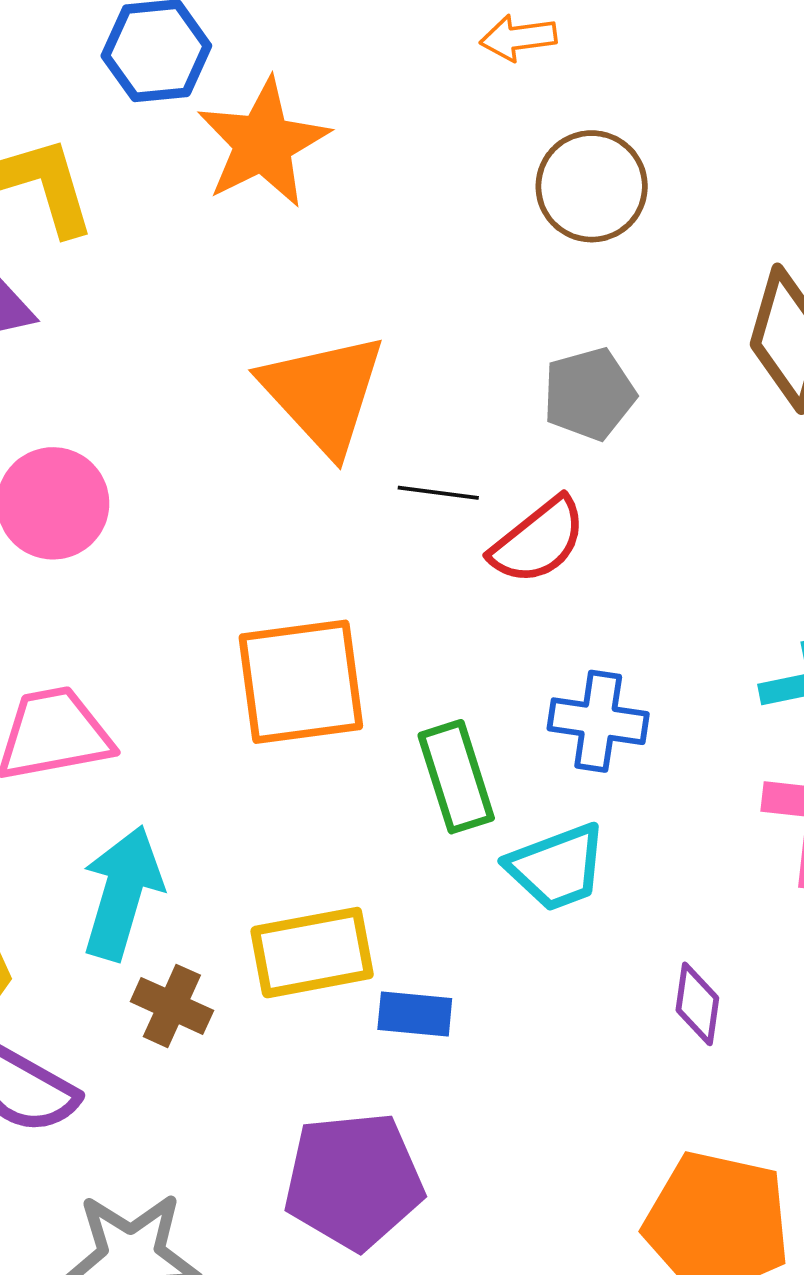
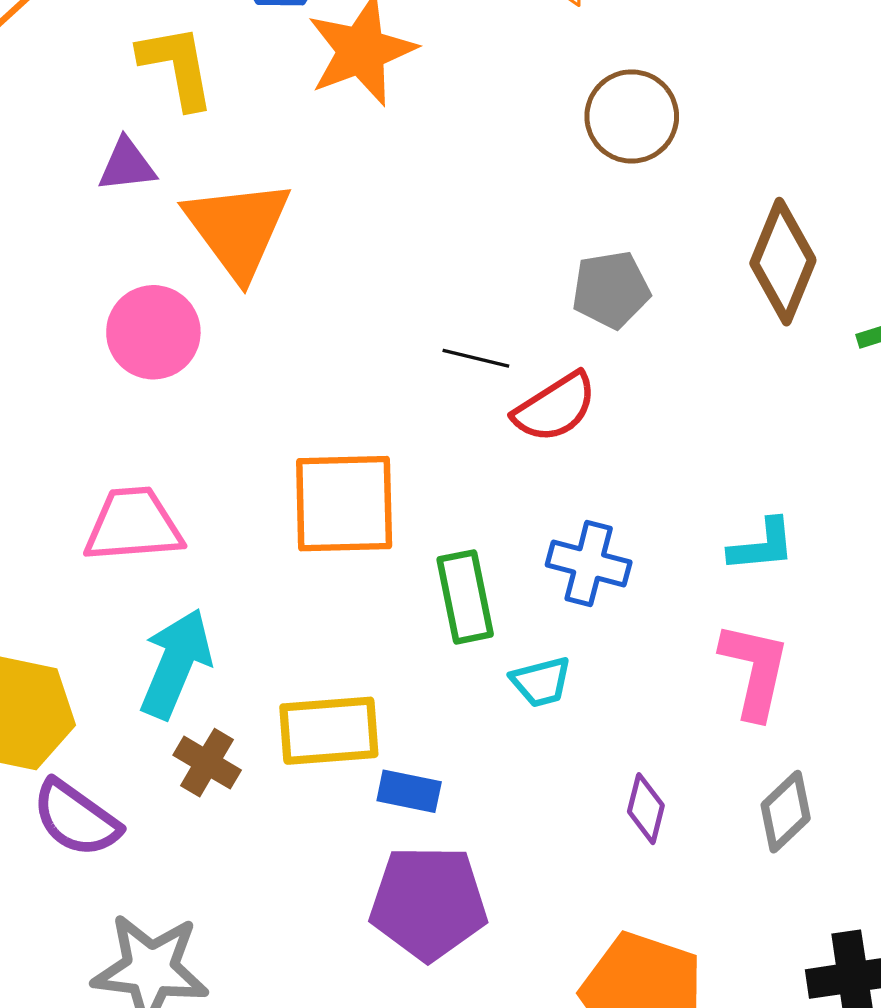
orange triangle: (323, 393) -> (238, 229), moved
cyan trapezoid: (557, 867) -> (541, 682), size x0.7
purple pentagon: (354, 1181) -> (428, 903), moved

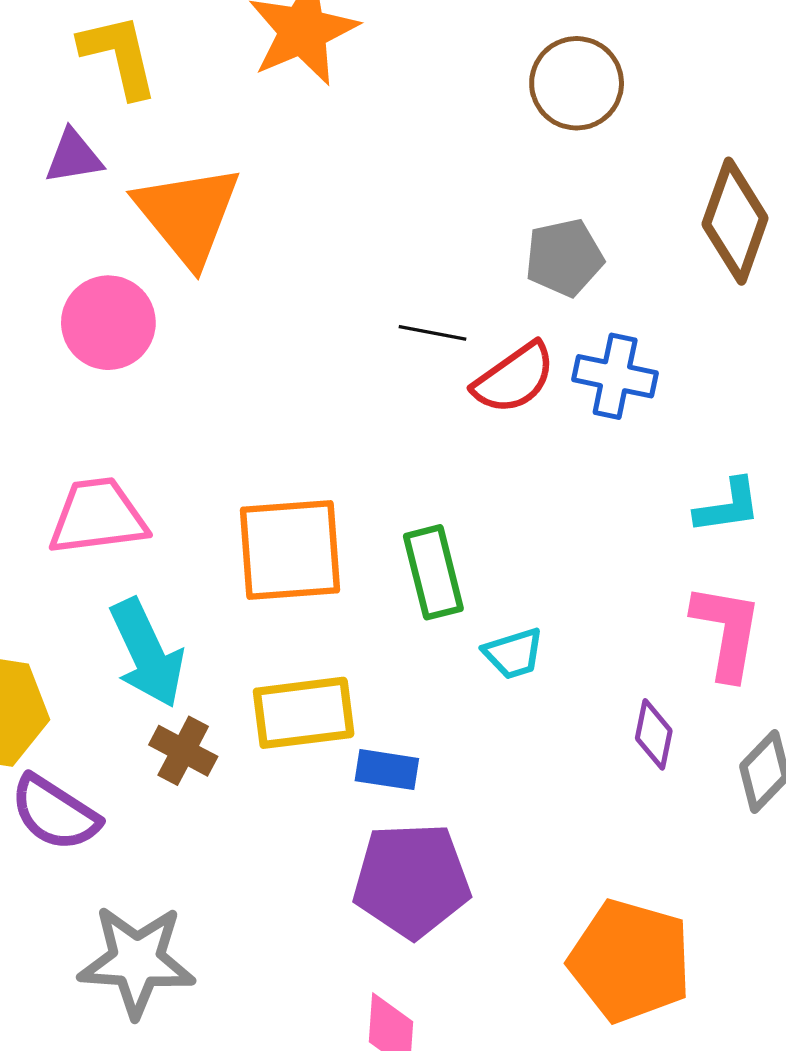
orange square: (344, 504) -> (290, 550), moved
blue cross: (589, 564) -> (615, 376), moved
cyan arrow: (176, 664) -> (147, 653), turned 135
purple diamond: (646, 809) -> (654, 734), moved

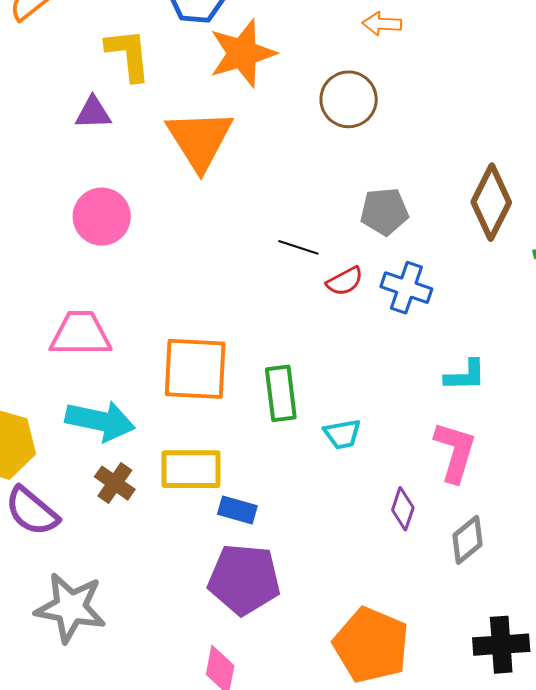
brown circle: (577, 83) -> (349, 99), moved
orange triangle: (188, 215) -> (200, 140), moved
red semicircle: (514, 378) -> (345, 281), size x0.7
cyan arrow: (147, 653) -> (100, 421), turned -60
cyan trapezoid: (513, 653) -> (342, 434), moved

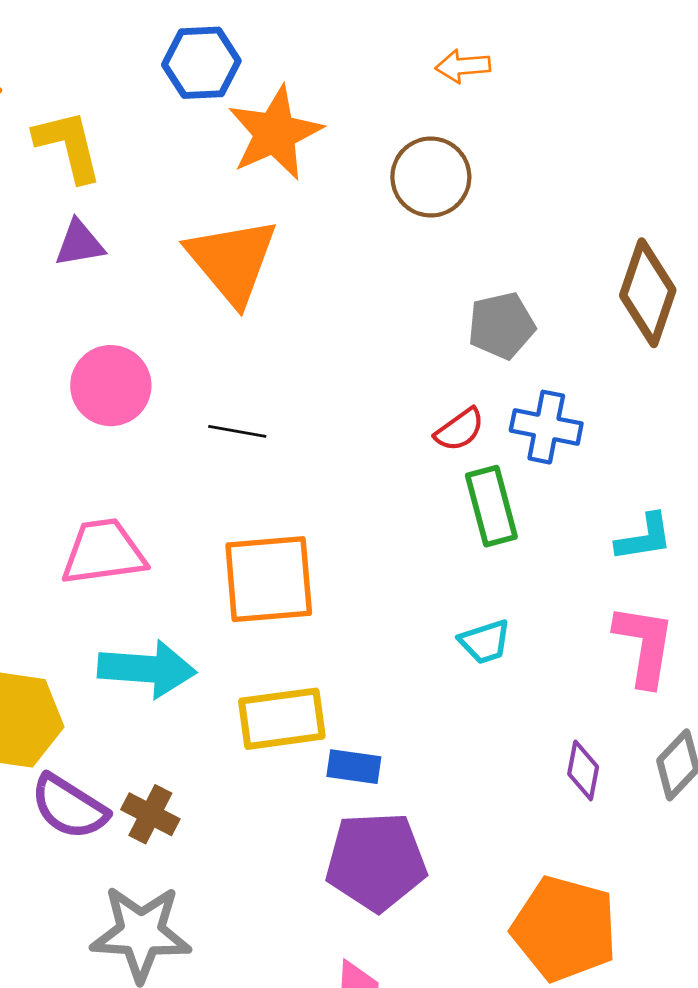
yellow L-shape: (128, 55) -> (68, 146), moved
black line: (298, 247) -> (237, 431), moved
green rectangle: (281, 393) -> (491, 506), moved
brown cross: (115, 483) -> (150, 814), moved
purple diamond: (403, 509) -> (583, 770), moved

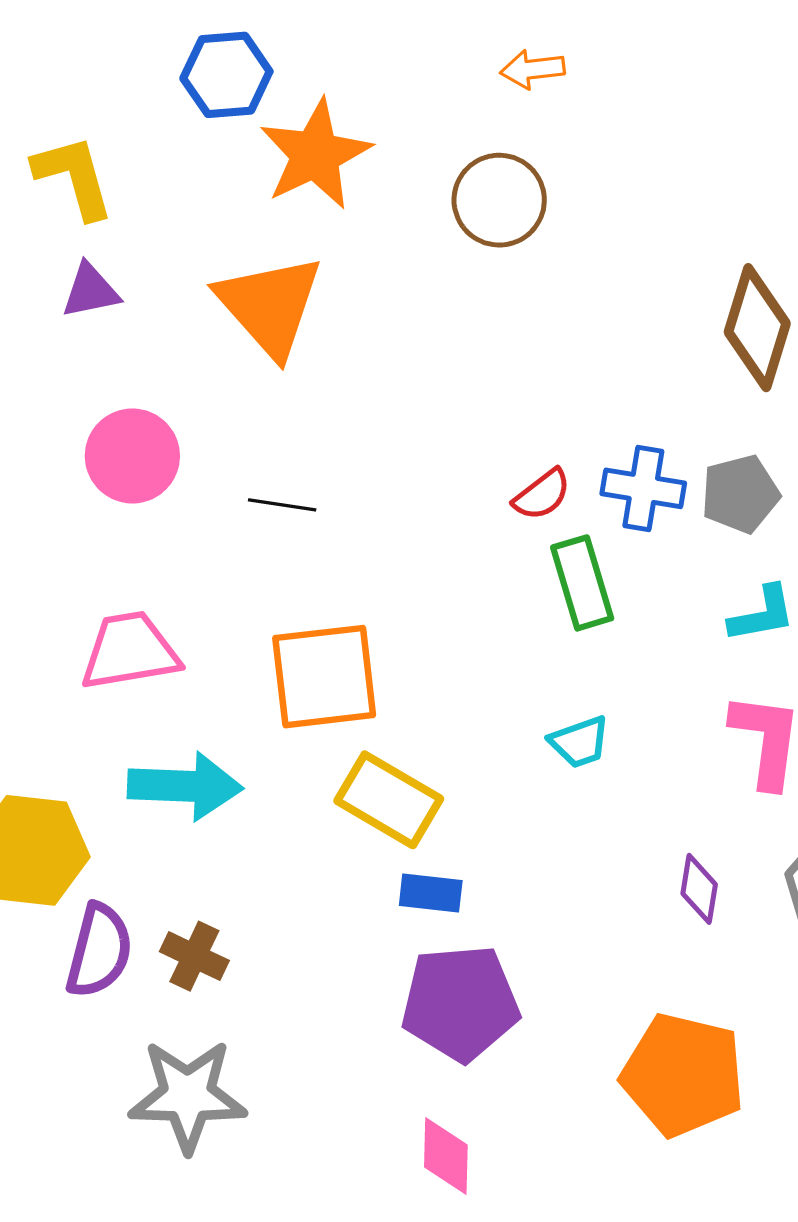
gray pentagon: (501, 326) -> (740, 494), moved
yellow rectangle: (282, 719) -> (389, 800), moved, turned 40
purple semicircle: (69, 807) -> (99, 951), turned -106

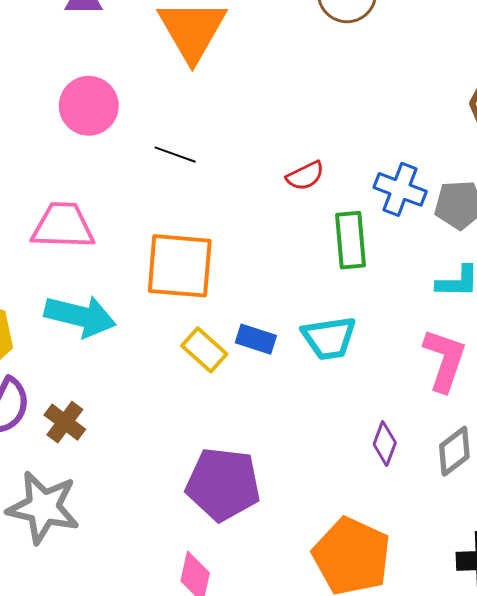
red semicircle: (542, 495) -> (305, 176), moved
cyan trapezoid: (579, 742) -> (329, 338), size x1.4
yellow rectangle: (389, 800) -> (204, 350), size x0.7
blue rectangle: (431, 893) -> (256, 339), moved

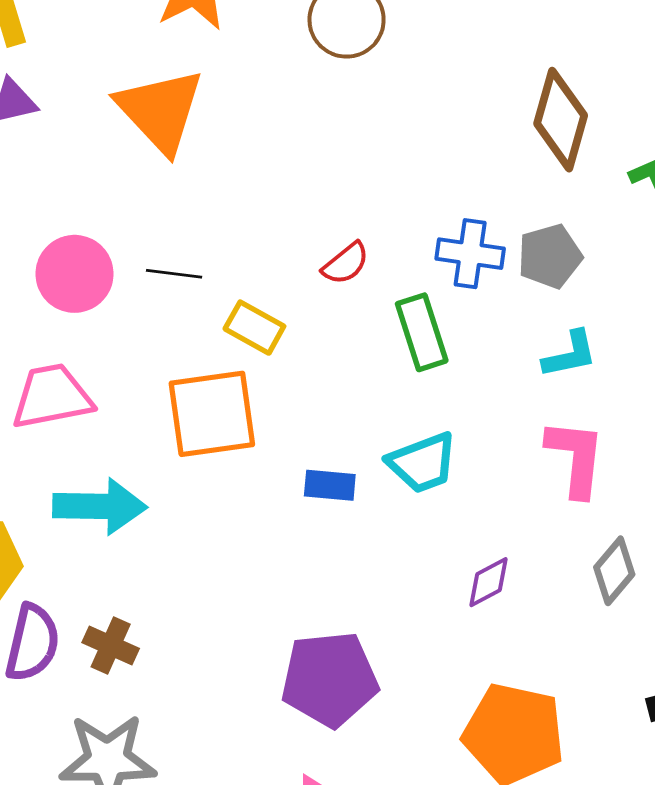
pink circle: (89, 106) -> (75, 274), moved
yellow rectangle: (204, 350) -> (254, 328), moved
purple diamond: (385, 444) -> (489, 582), moved, turned 54

